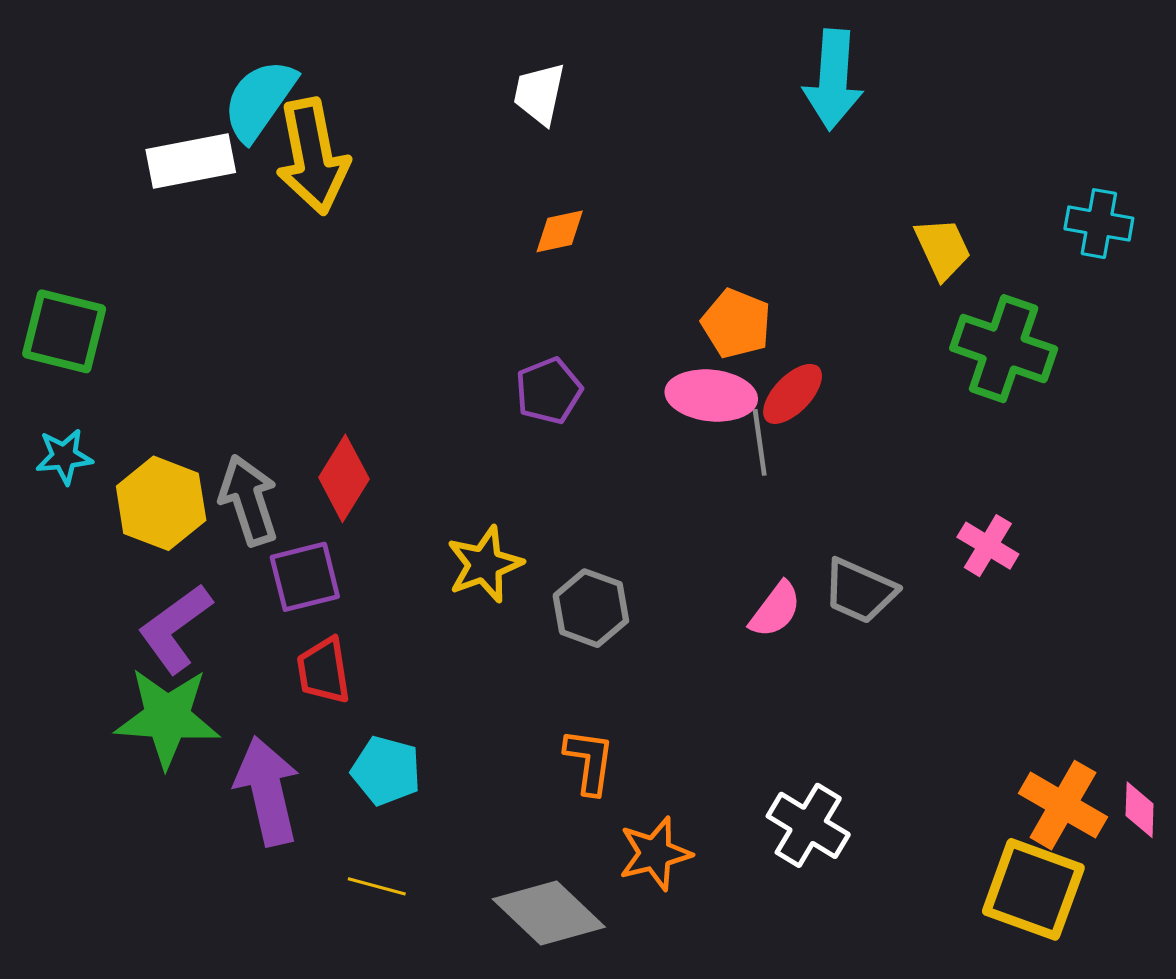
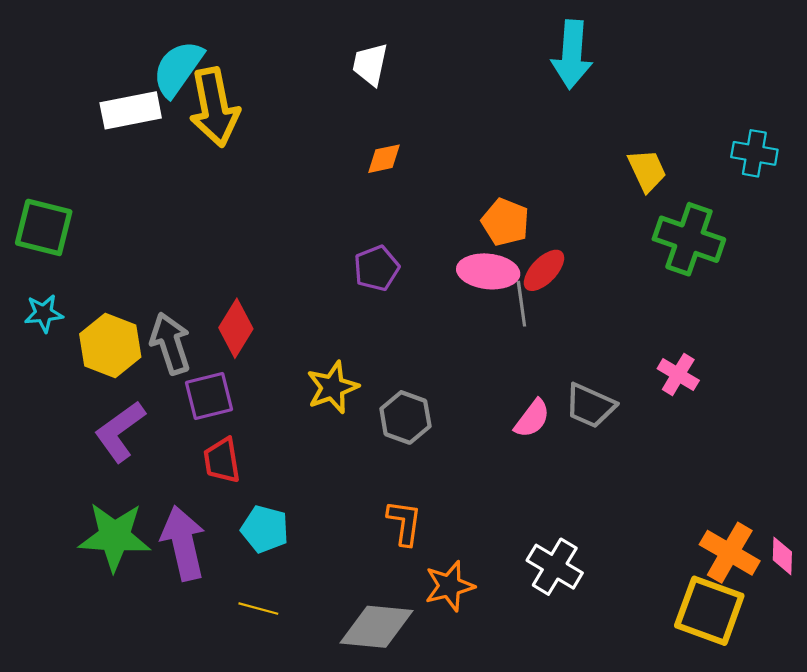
green star: (167, 718) -> (115, 537), moved
gray diamond: (549, 913) -> (376, 627), turned -38

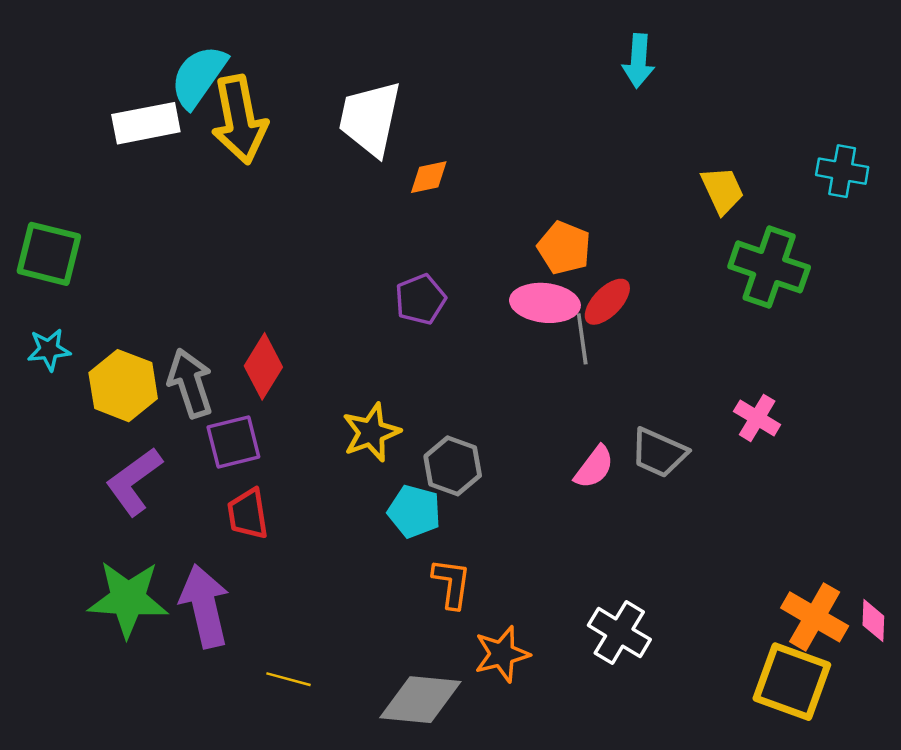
cyan arrow: (572, 55) -> (638, 61), size x0.7
white trapezoid: (370, 64) -> (370, 118), moved, size x1.6
cyan pentagon: (265, 529) -> (414, 511), moved

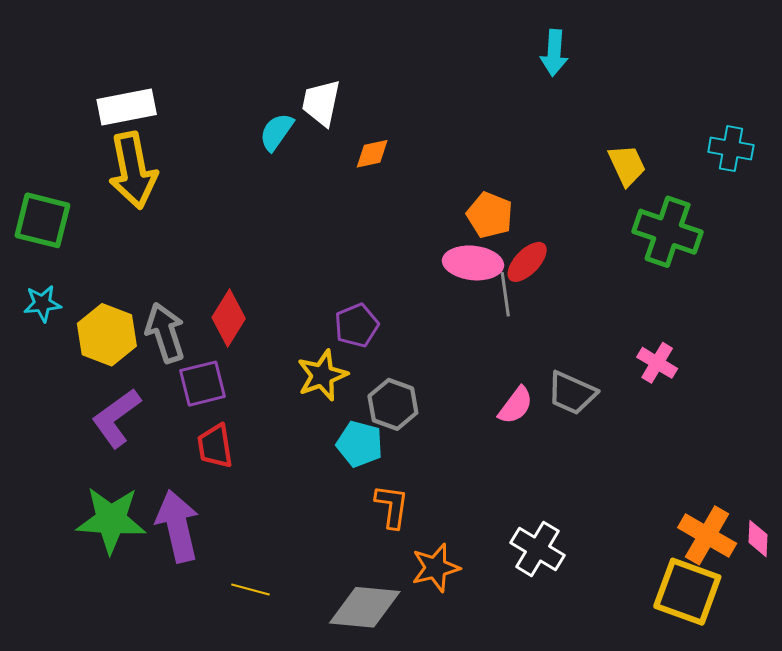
cyan semicircle: (199, 76) -> (276, 132), moved, size x0.7
white trapezoid: (370, 118) -> (321, 103), size x0.7
yellow arrow: (239, 120) -> (133, 170), moved
purple pentagon: (420, 299) -> (357, 325), moved

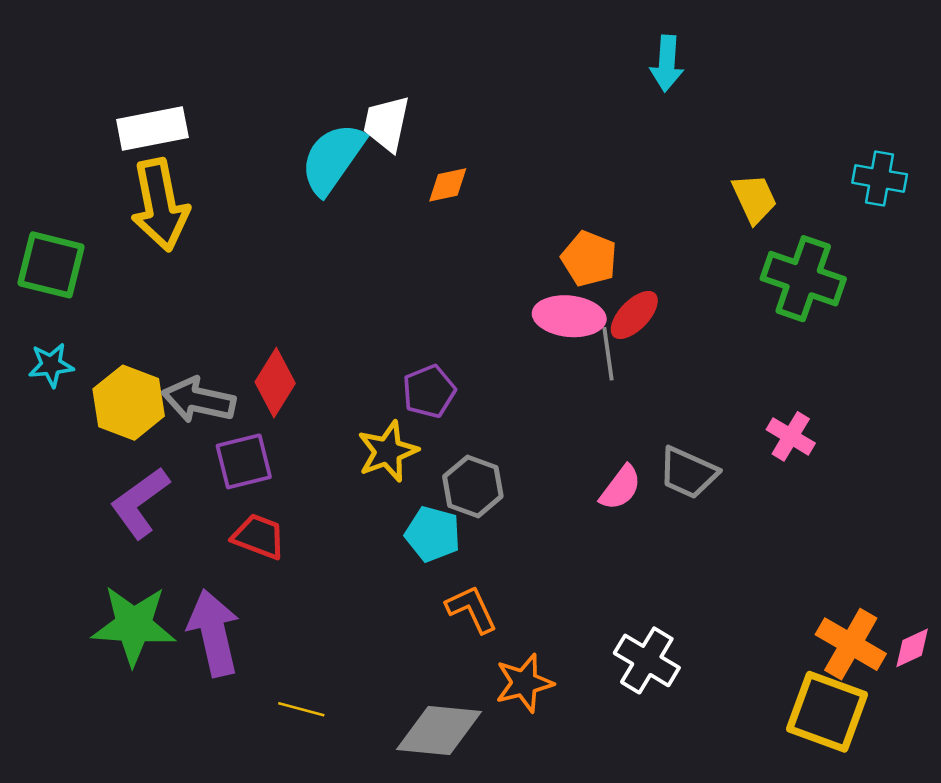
cyan semicircle: (276, 132) -> (333, 159), size x1.6
gray arrow: (165, 333) -> (199, 400), turned -60
red trapezoid: (215, 446) -> (259, 537), turned 120
orange L-shape: (392, 506) -> (472, 609), turned -33
pink diamond: (758, 539) -> (912, 648), turned 63

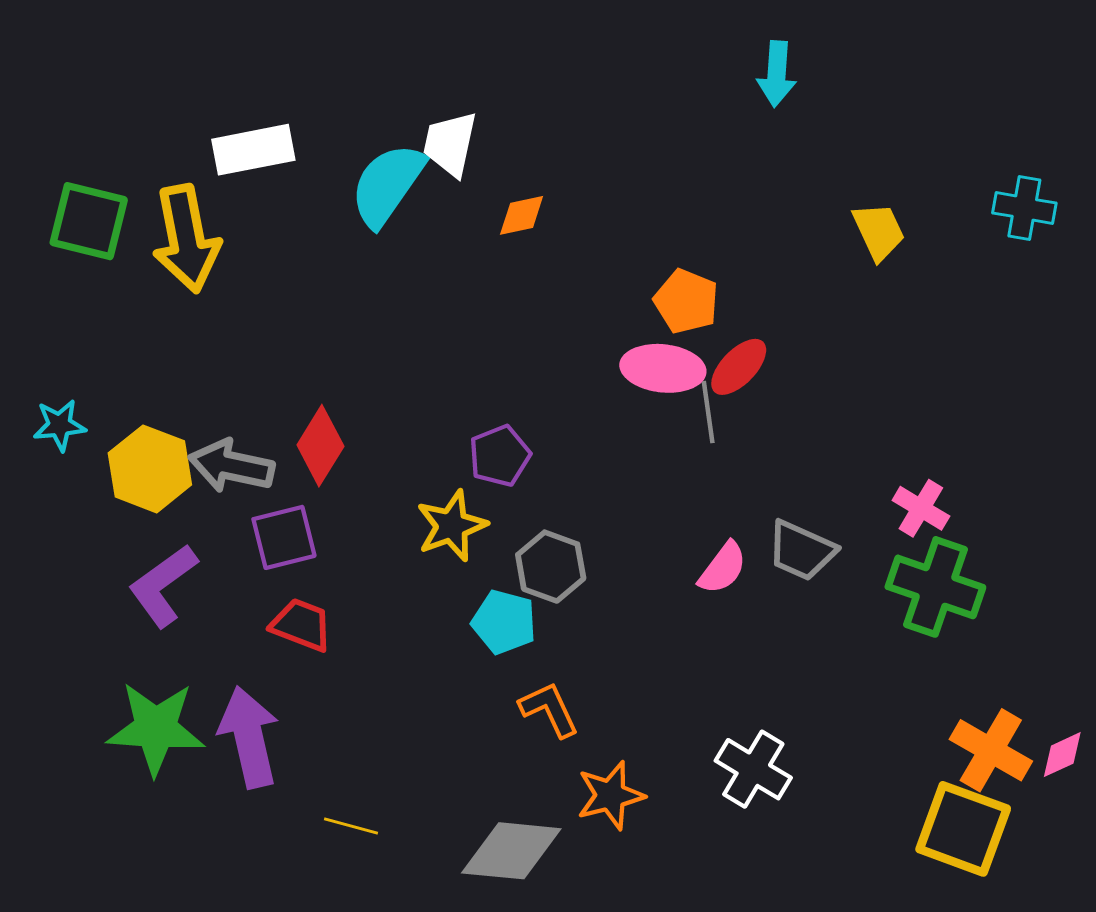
white rectangle: (152, 128) -> (253, 150), moved
green square: (51, 265) -> (89, 221), moved
green cross: (803, 279) -> (935, 587), moved

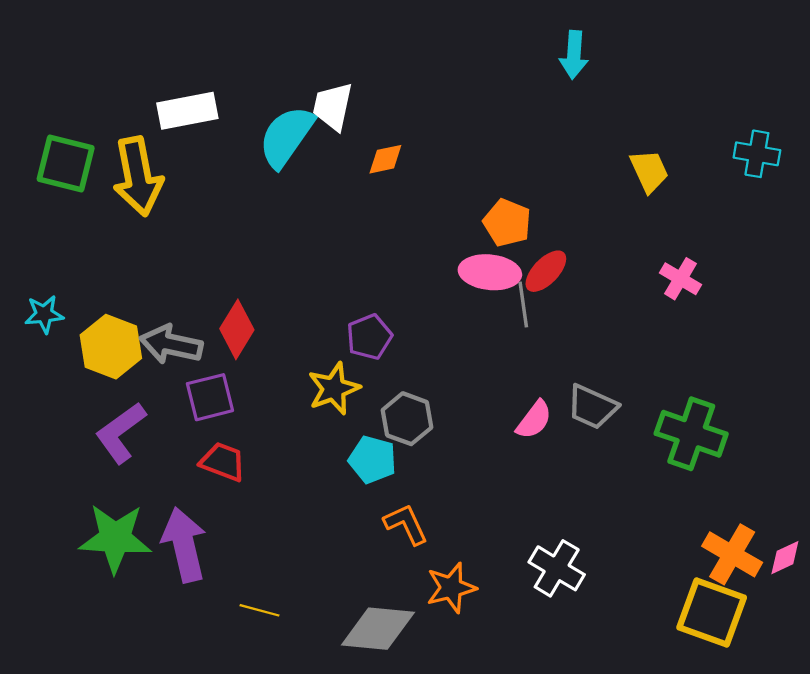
pink cross: (921, 508) -> (680, 279), moved

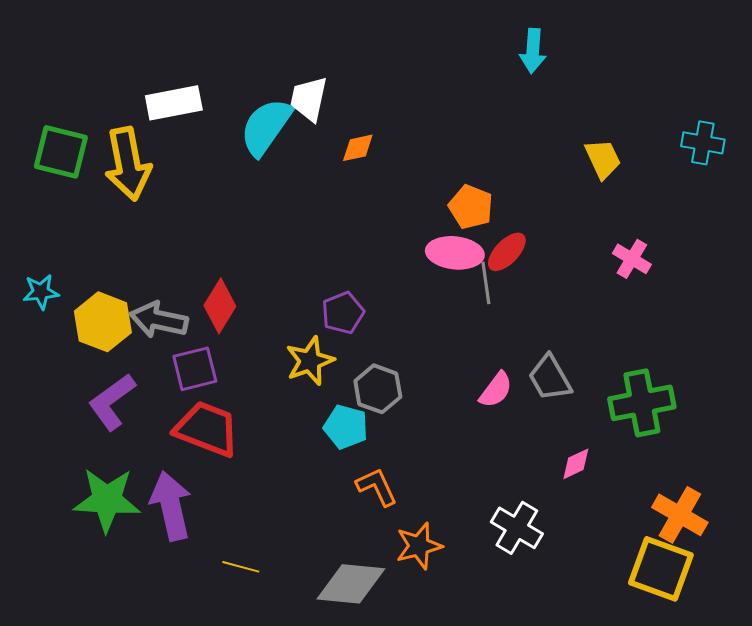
gray trapezoid: (592, 407) -> (550, 378), turned 36
green cross: (691, 434) -> (642, 403), turned -30
red trapezoid: (223, 462) -> (207, 429), size x1.5
pink diamond: (785, 558) -> (576, 464), moved

